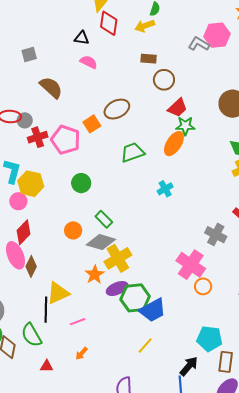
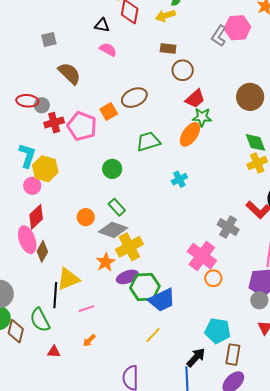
gray L-shape: (199, 44) -> (219, 36), turned -90
green circle: (81, 183) -> (112, 169), moved

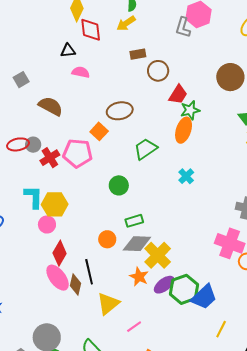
brown ellipse: (134, 98) -> (120, 111), turned 30
green rectangle: (117, 207) -> (134, 221), turned -48
black line: (55, 295) -> (89, 272), moved
yellow line: (153, 335) -> (221, 329), moved

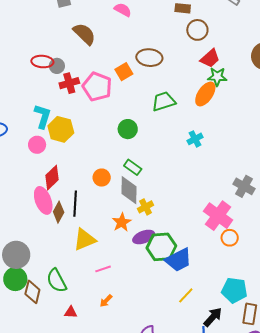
green rectangle: (134, 221) -> (133, 167), turned 36
pink circle: (47, 224) -> (37, 145), moved
gray diamond: (137, 244) -> (129, 190), turned 72
yellow cross: (158, 255) -> (145, 207), size x0.6

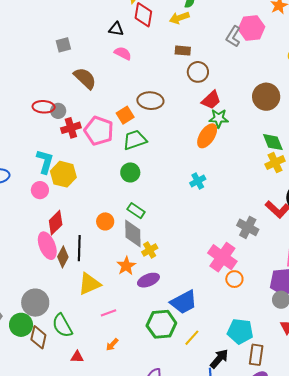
green trapezoid: (164, 101) -> (135, 140), moved
green hexagon: (161, 247) -> (161, 324), moved
gray circle: (16, 255) -> (35, 303), moved

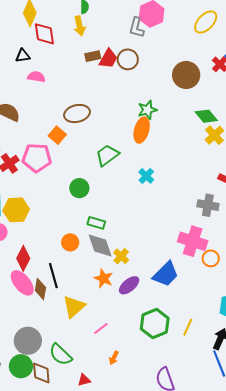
yellow arrow: (179, 18) -> (80, 26), turned -66
brown circle: (198, 72) -> (128, 59), moved
red trapezoid: (211, 100) -> (108, 59), moved
green trapezoid: (135, 140) -> (107, 155), moved
blue trapezoid: (184, 302) -> (166, 274), moved

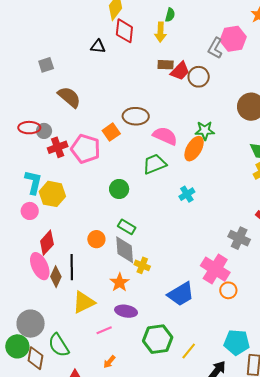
pink semicircle: (36, 77) -> (165, 136), moved, size x1.4
yellow cross: (121, 256) -> (142, 265), turned -35
purple ellipse: (129, 285) -> (126, 311), moved, turned 35

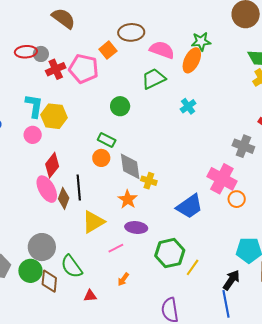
green rectangle: (127, 227) -> (107, 140), moved
yellow line: (189, 351) -> (193, 267), moved

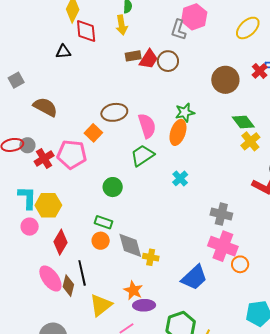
pink semicircle: (162, 50) -> (147, 126), turned 60
gray cross: (243, 146) -> (221, 214), moved
red diamond: (52, 165) -> (60, 242), moved
orange star: (128, 199) -> (133, 290), moved

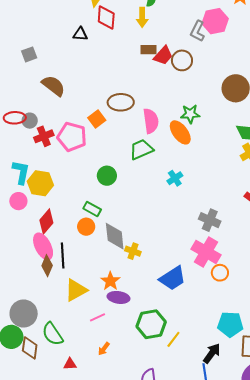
orange ellipse: (178, 132) -> (180, 132), turned -65
pink ellipse: (50, 279) -> (43, 246), moved

